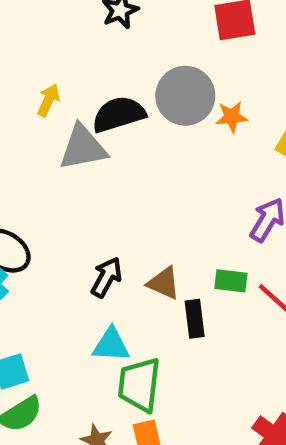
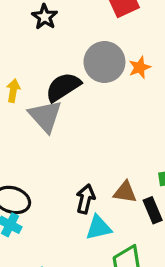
gray triangle: (83, 148) -> (45, 116), turned -45
cyan triangle: (111, 345) -> (99, 228), moved

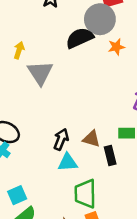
gray circle: (104, 62) -> (100, 19), moved
black semicircle: (63, 87) -> (80, 38), moved

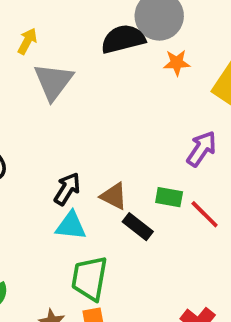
black rectangle: (110, 155) -> (138, 227), turned -48

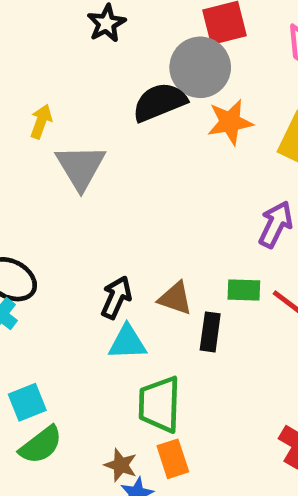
orange star: (177, 63) -> (230, 122), size x1.4
black rectangle: (138, 227) -> (210, 332), turned 68

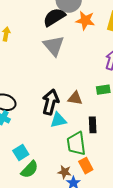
orange star: (230, 122) -> (85, 20), turned 30
gray triangle: (81, 167) -> (54, 46), moved
black arrow: (116, 297) -> (50, 102), size x1.4
black rectangle: (210, 332) -> (93, 125), moved

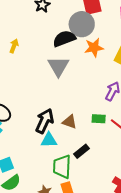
orange star: (85, 20) -> (94, 48), turned -30
black rectangle: (93, 125) -> (82, 151), turned 42

